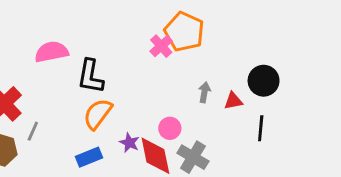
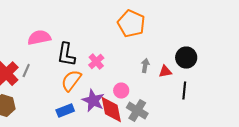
pink cross: (161, 46) -> (96, 62), moved
gray line: (33, 131) -> (26, 70), moved
purple star: (129, 143) -> (93, 100), size x1.6

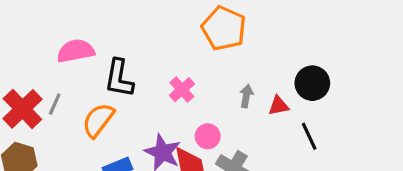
pink cross: (96, 62) -> (182, 90), moved
orange semicircle: (71, 80) -> (98, 120), moved
black line: (184, 90) -> (309, 136), turned -30

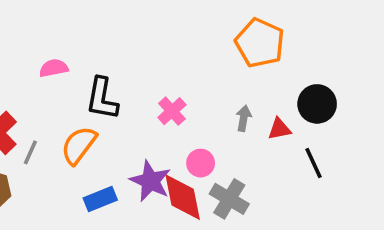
orange pentagon: (224, 28) -> (260, 43), moved
pink semicircle: (76, 51) -> (54, 68), size x0.7
gray line: (55, 104) -> (30, 152), moved

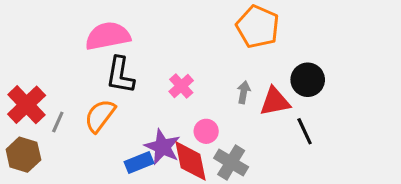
pink semicircle: (54, 68) -> (108, 36), moved, size x1.8
red triangle: (279, 129) -> (275, 102), size x1.5
blue rectangle: (100, 199) -> (139, 163), moved

